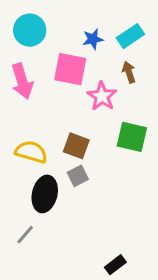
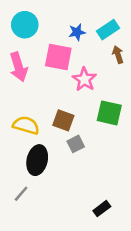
brown arrow: (129, 72) -> (118, 55), moved
gray square: (78, 176) -> (76, 144), moved
black rectangle: (115, 265) -> (102, 209), moved

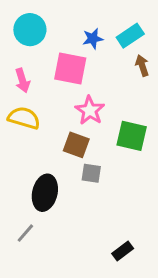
pink arrow: (19, 67) -> (22, 81), size x0.7
pink star: (84, 79) -> (90, 110), moved
yellow semicircle: (26, 125) -> (24, 118), moved
gray square: (76, 144) -> (91, 173), turned 35

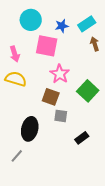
cyan circle: (30, 30) -> (31, 20), moved
green square: (132, 136) -> (88, 91), turned 30
black rectangle: (123, 251) -> (82, 138), moved

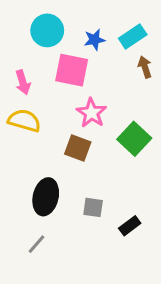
gray square: (61, 116) -> (93, 207), moved
black rectangle: (82, 138) -> (130, 226), moved
gray line: (17, 156) -> (37, 244), moved

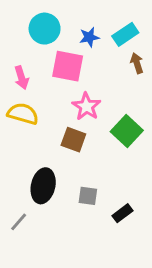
gray line: (37, 244) -> (19, 222), moved

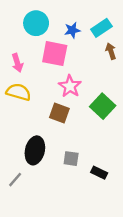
black rectangle: (122, 213) -> (99, 173), turned 63

